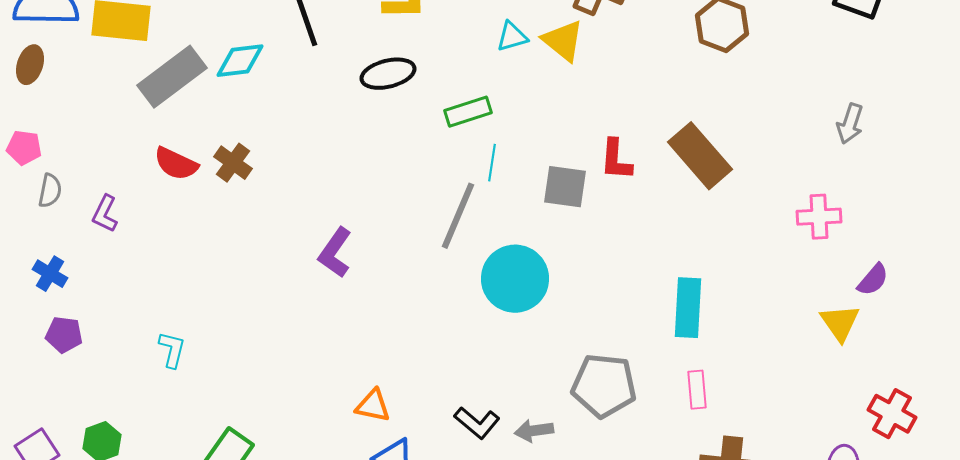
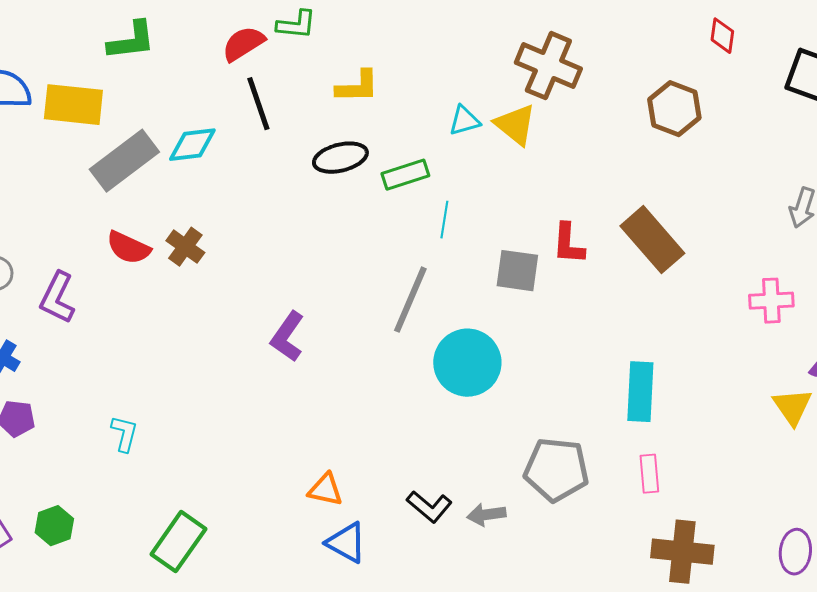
green rectangle: (468, 112) -> (405, 175), moved
cyan line: (492, 163) -> (444, 220), moved
purple L-shape: (105, 214) -> (57, 298), size x1.4

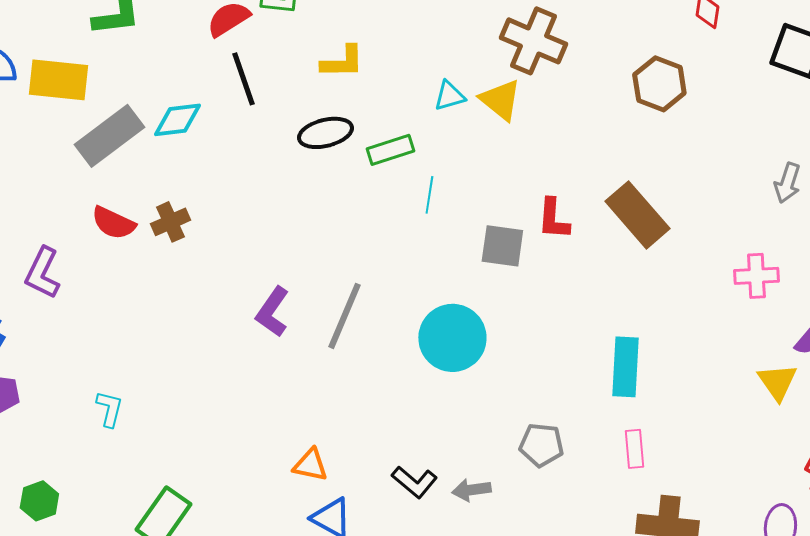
brown cross: (185, 247) -> (170, 222), turned 30
gray line: (410, 300) -> (344, 316), moved
gray pentagon: (556, 470) -> (541, 445), size x0.7

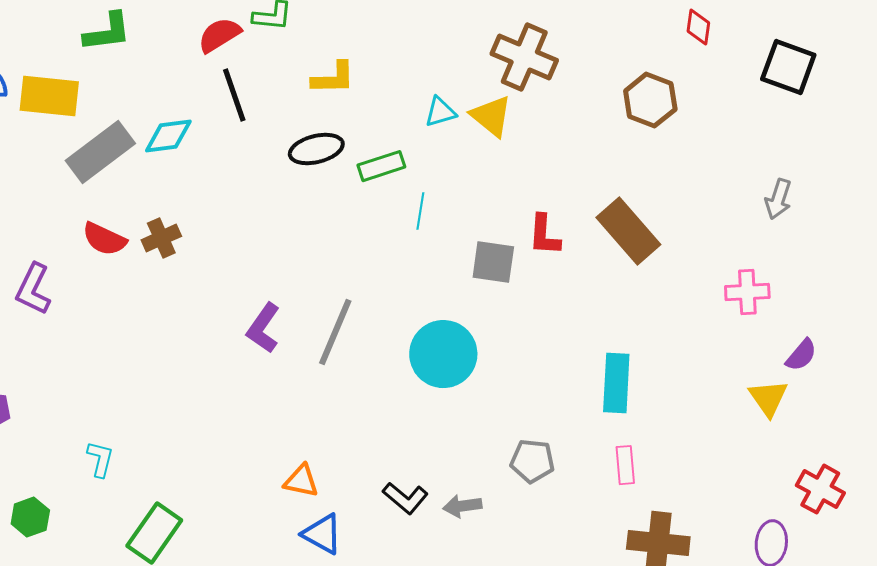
cyan L-shape: (109, 409) -> (100, 459), moved

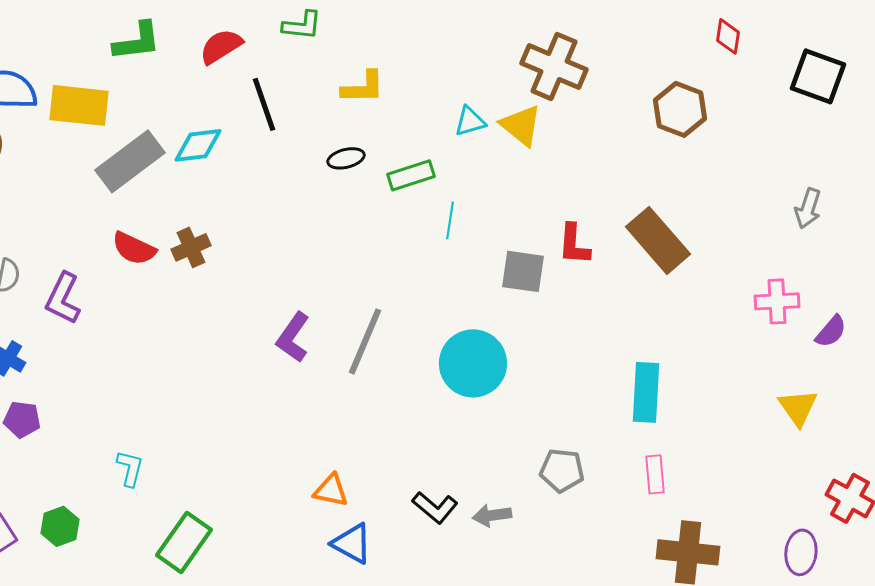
red semicircle: (219, 35) -> (221, 46), moved
black ellipse: (316, 149) -> (346, 158), size x0.7
purple semicircle: (801, 355) -> (831, 331), moved

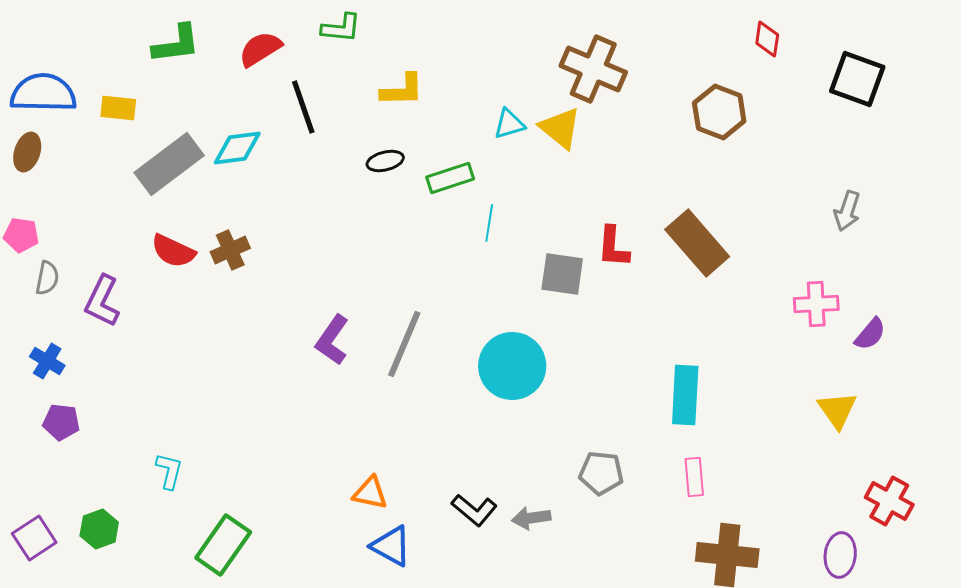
yellow rectangle: (79, 105) -> (118, 108), size x0.6

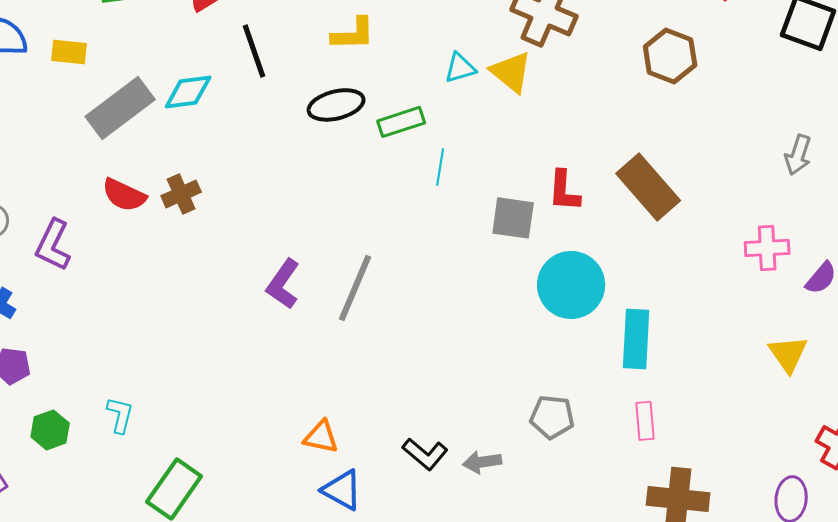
black ellipse: (385, 161) -> (336, 105), size x1.5
cyan circle: (512, 366) -> (571, 285), moved
green hexagon: (99, 529) -> (50, 430), moved

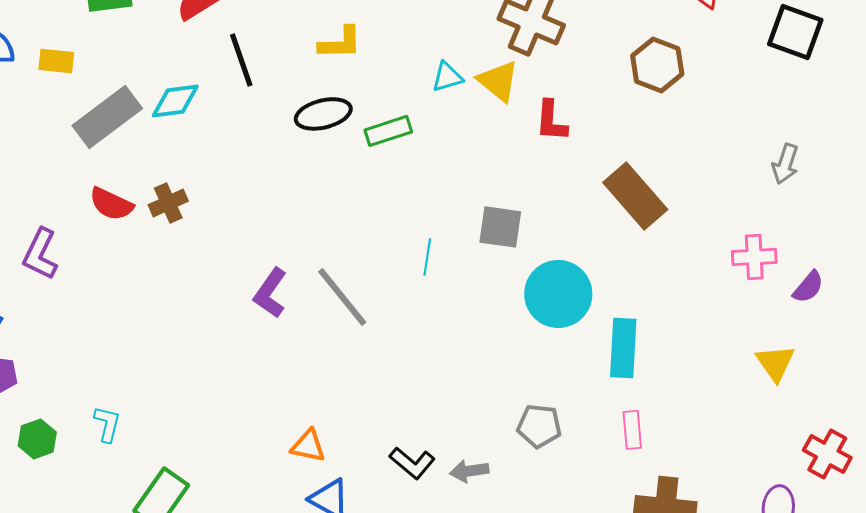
cyan line: (440, 167) -> (427, 257), moved
red L-shape: (564, 191) -> (551, 121), moved
gray line: (355, 288) -> (342, 297), turned -62

